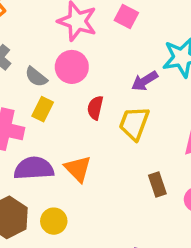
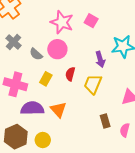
purple arrow: (145, 81) -> (100, 59), turned -77
yellow rectangle: (43, 109) -> (46, 79), moved

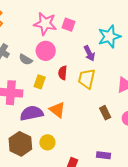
pink square: (91, 21) -> (68, 25), moved

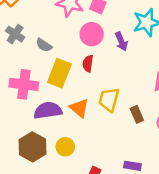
pink circle: (46, 51) -> (92, 34), moved
yellow trapezoid: (87, 79) -> (109, 100), moved
yellow rectangle: (40, 82) -> (59, 73), size x1.6

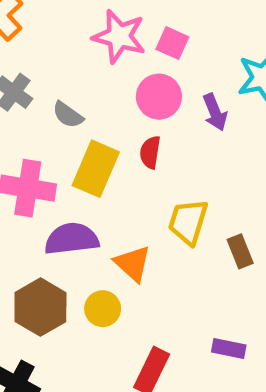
orange triangle: (79, 108) -> (133, 264), moved

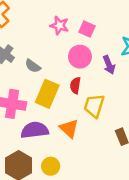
pink star: (119, 36) -> (59, 25), size x0.7
yellow trapezoid: (188, 222) -> (94, 106), moved
orange triangle: (133, 264) -> (69, 128), moved

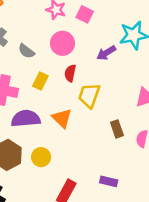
pink circle: (80, 57) -> (63, 43), moved
purple arrow: (109, 65) -> (106, 53), turned 78
yellow rectangle: (47, 94) -> (40, 81), size x0.6

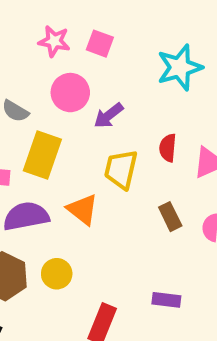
purple arrow: (106, 53) -> (109, 116), moved
red semicircle: (70, 73) -> (168, 148), moved
yellow rectangle: (40, 81) -> (42, 155), size x1.6

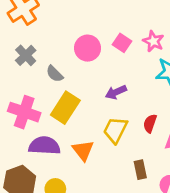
pink star: (54, 41) -> (153, 41), moved
pink circle: (70, 93) -> (88, 48), moved

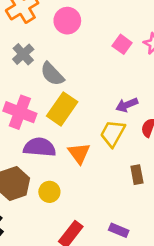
pink circle: (88, 48) -> (67, 21), moved
gray semicircle: (55, 74) -> (52, 74), size x1.4
purple arrow: (116, 92) -> (127, 105), moved

